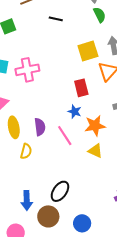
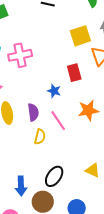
blue star: (75, 112) -> (54, 91), moved
yellow semicircle: (26, 151) -> (40, 137), moved
yellow triangle: (95, 151) -> (93, 170), moved

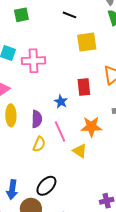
yellow square: (80, 36) -> (87, 42), moved
yellow triangle: (93, 170) -> (80, 151), moved

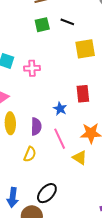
green square: (21, 15) -> (42, 25), moved
pink cross: (33, 61) -> (32, 68), size x0.7
yellow semicircle: (39, 144) -> (30, 154), moved

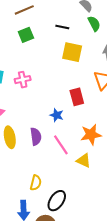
black line: (67, 22) -> (62, 27), moved
yellow square: (85, 49) -> (72, 52), turned 30
yellow semicircle: (30, 154) -> (36, 183), moved

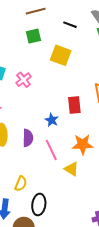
black line: (62, 27) -> (70, 25), moved
yellow square: (72, 52) -> (61, 55), moved
pink cross: (23, 80) -> (23, 80), turned -35
black ellipse: (57, 201) -> (39, 204), turned -35

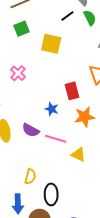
black line: (70, 25) -> (67, 16), moved, turned -48
purple semicircle: (28, 138) -> (31, 130), turned 126
orange star: (83, 144) -> (85, 117), moved
pink line: (51, 150) -> (56, 139), turned -40

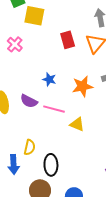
yellow square: (51, 44) -> (34, 16), moved
red rectangle: (72, 91) -> (68, 40), moved
blue arrow: (18, 204) -> (14, 164), moved

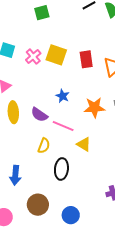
yellow square: (34, 16) -> (56, 55), moved
yellow semicircle: (30, 147) -> (44, 146), moved
black ellipse: (51, 165) -> (61, 169), moved

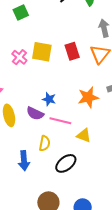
blue star: (63, 96) -> (49, 99), moved
black ellipse: (61, 169) -> (66, 163), turned 55
blue arrow: (15, 175) -> (24, 161), moved

